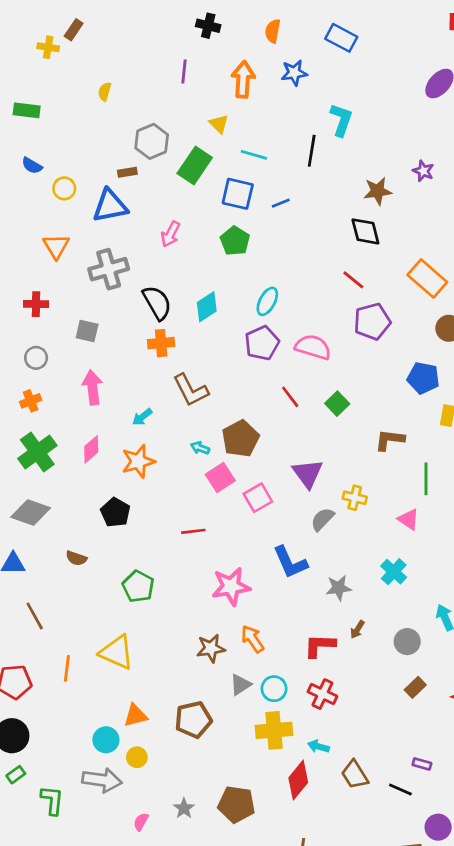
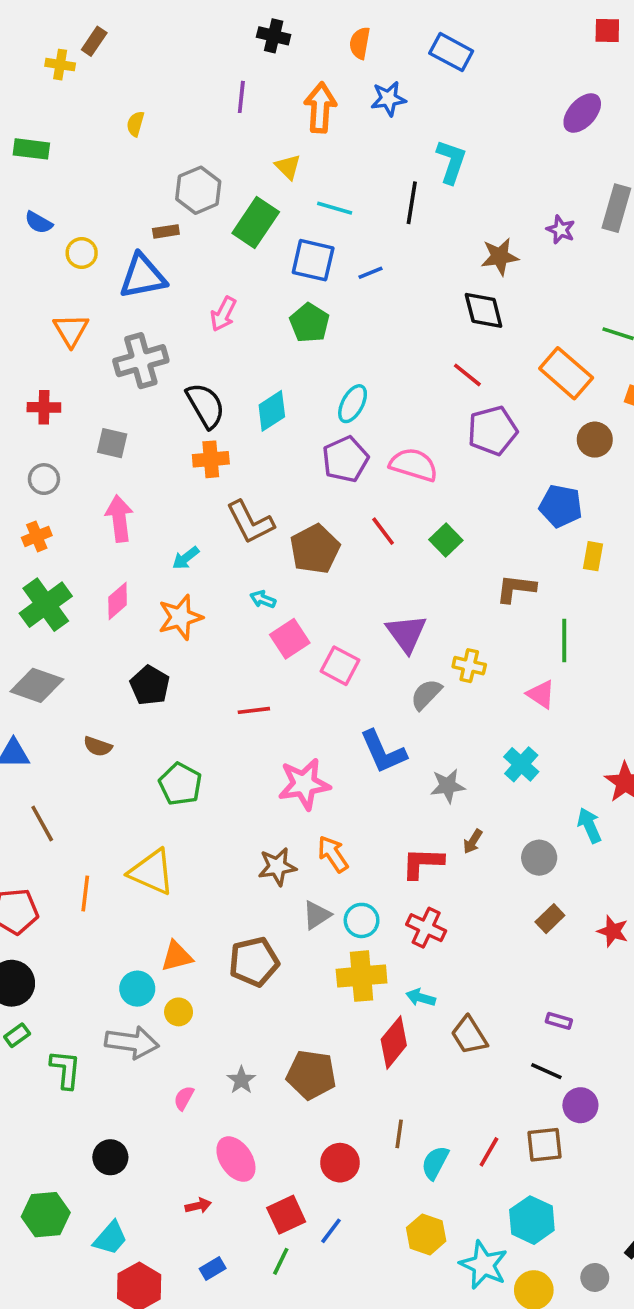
brown pentagon: (240, 439) -> (315, 549), moved
pink square: (258, 498) -> (340, 666), turned -32
black line: (400, 789) -> (546, 1071), moved

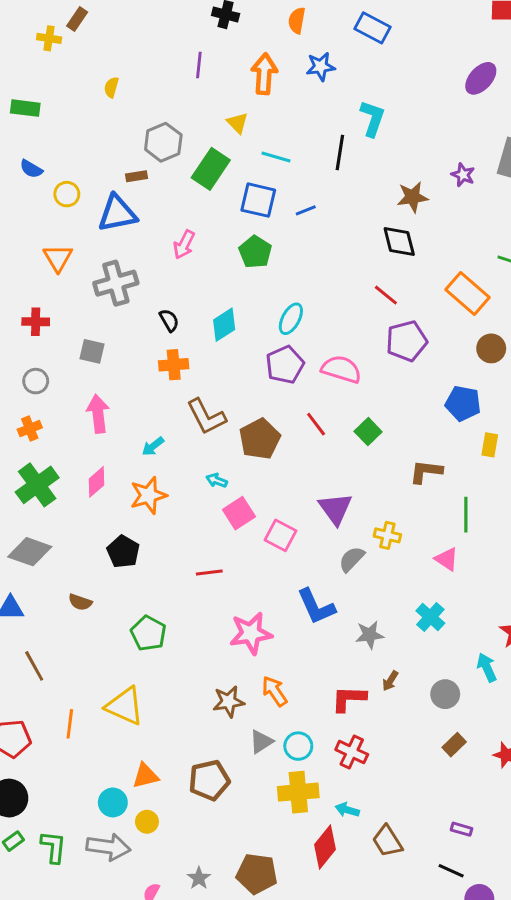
black semicircle: (205, 405) -> (169, 320), size x0.6
green L-shape: (65, 1069) -> (53, 847), moved

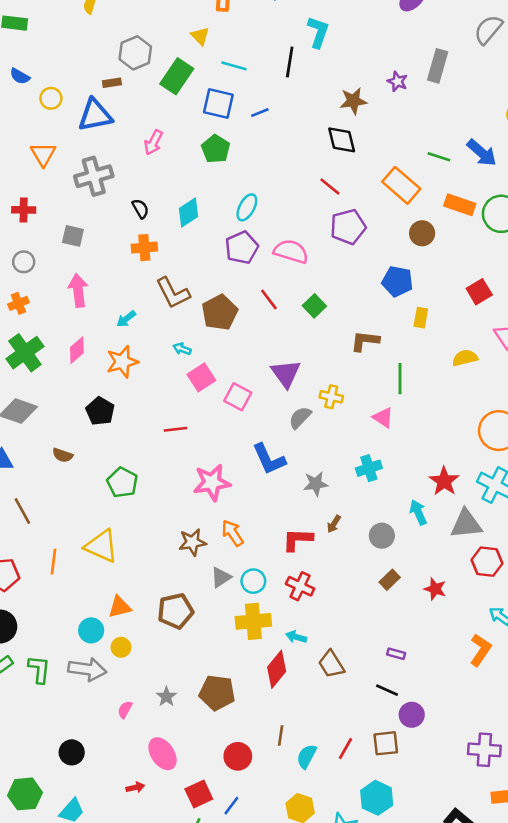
cyan cross: (430, 617) -> (369, 468), turned 30

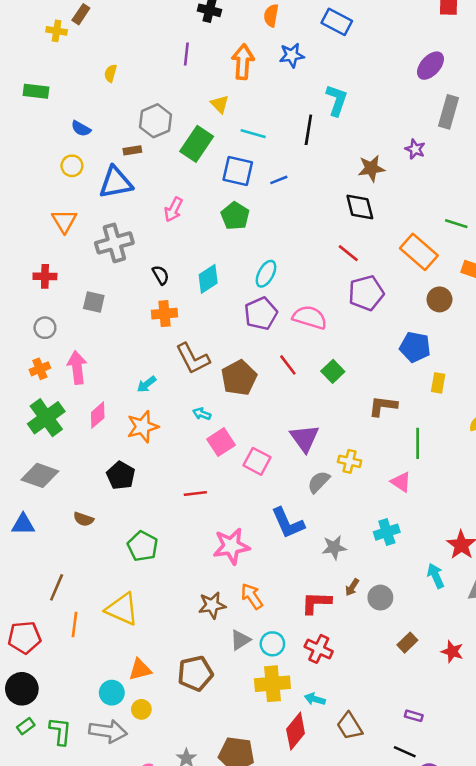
gray rectangle: (438, 66) -> (448, 112), moved
blue semicircle: (20, 76) -> (81, 129), moved
pink arrow: (78, 290) -> (77, 368), moved
brown line: (22, 511) -> (57, 587), moved, turned 52
gray circle: (382, 536) -> (380, 598), moved

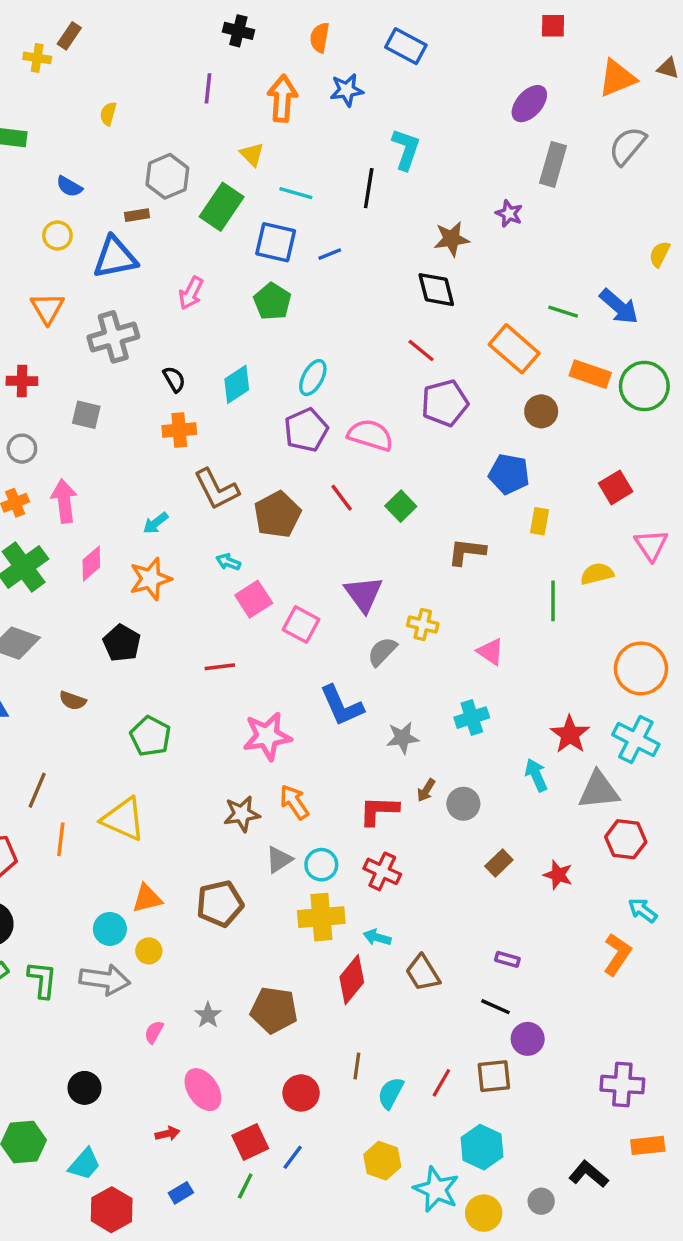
green line: (418, 443) -> (553, 601), moved

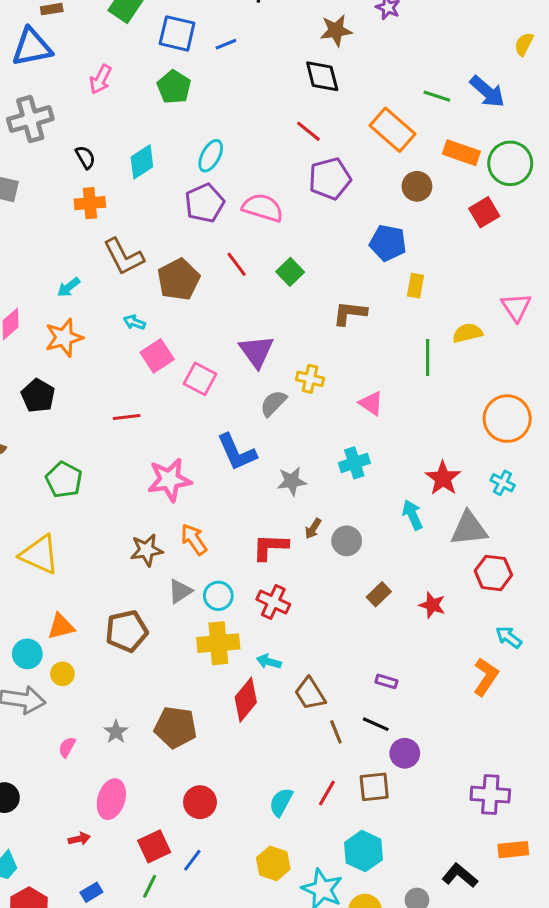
red square: (616, 487) -> (484, 212), moved
cyan cross: (636, 739) -> (503, 483), size x0.6
brown line: (357, 1066) -> (336, 732), moved, turned -30
pink ellipse: (203, 1090) -> (111, 799), turned 51

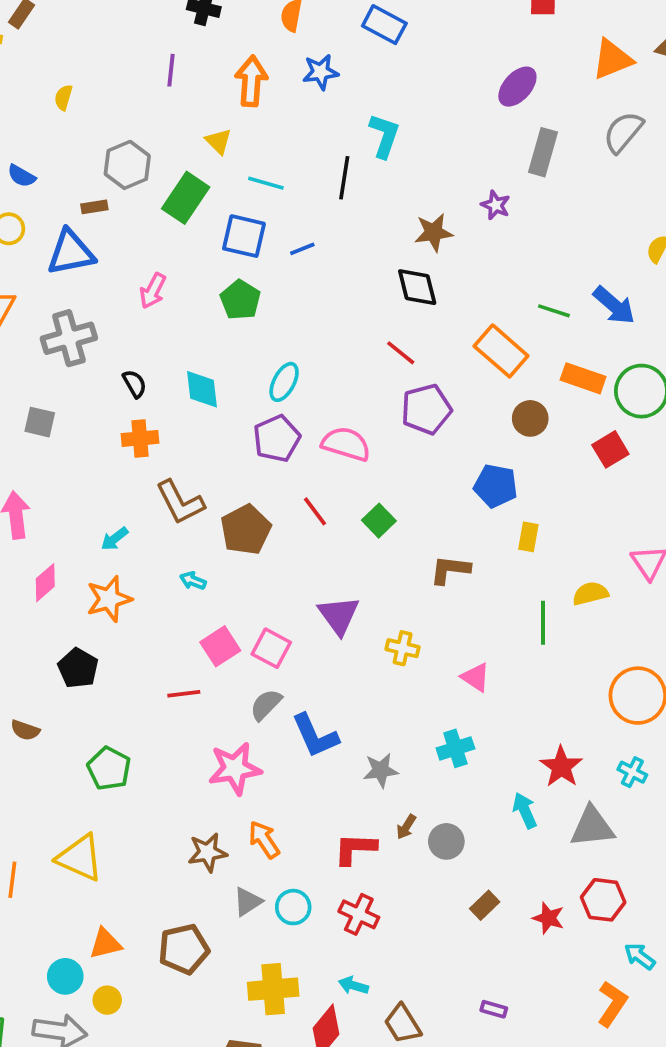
cyan diamond: (142, 162) -> (202, 389), turned -64
pink square: (157, 356) -> (220, 646), moved
gray semicircle: (273, 403) -> (266, 705), moved
red hexagon: (493, 573) -> (603, 900), moved
yellow cross: (218, 643) -> (273, 989), moved

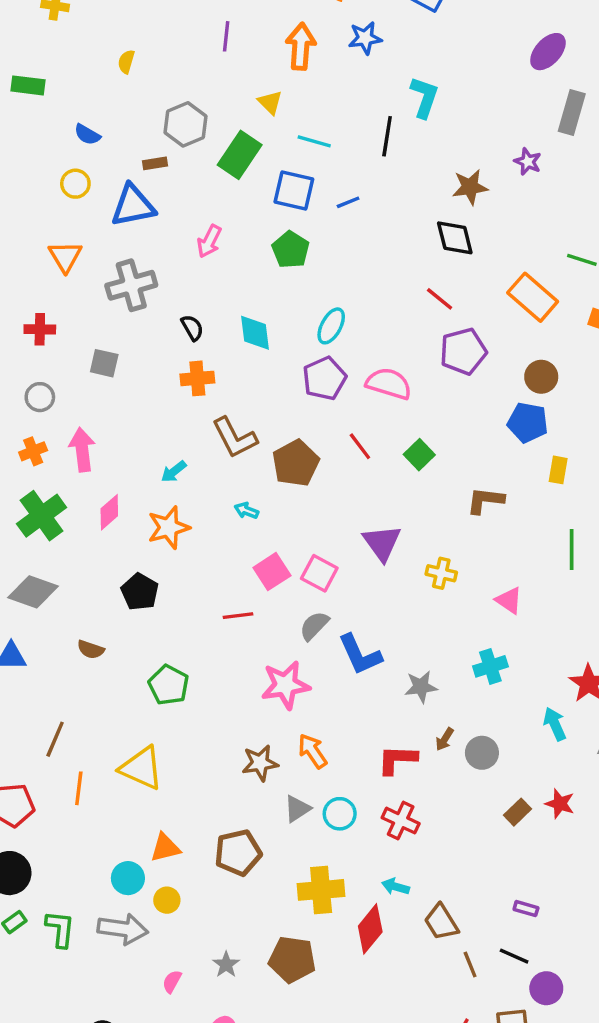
brown circle: (530, 418) -> (541, 377), moved
red star: (548, 918) -> (560, 804), moved

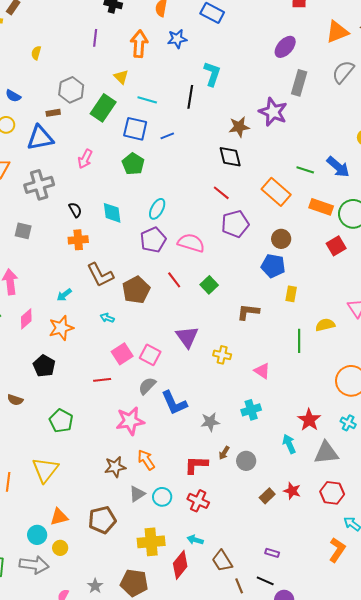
purple star: (528, 162) -> (273, 112), size x1.8
yellow triangle: (141, 768) -> (45, 470), turned 44

